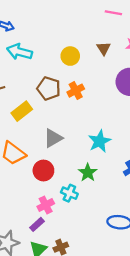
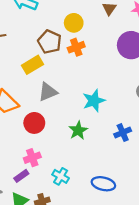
yellow circle: (70, 56) -> (74, 23), moved
yellow rectangle: (22, 111) -> (33, 65), moved
cyan cross: (69, 193) -> (61, 176), moved

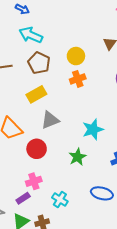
brown pentagon: (50, 42) -> (39, 63), moved
blue ellipse: (103, 184) -> (102, 193), moved

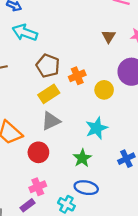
yellow circle: (76, 56) -> (104, 90), moved
brown pentagon: (39, 63) -> (48, 66), moved
yellow rectangle: (36, 94) -> (49, 94), moved
blue ellipse: (102, 193) -> (86, 188), moved

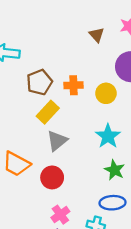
brown pentagon: (48, 66) -> (39, 82), turned -30
orange cross: (77, 76) -> (73, 85), turned 35
green star: (82, 158) -> (115, 170), moved

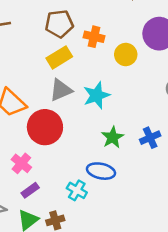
cyan star: (108, 136) -> (97, 95), moved
red circle: (52, 177) -> (45, 127), size x1.4
pink cross: (60, 215) -> (21, 163), moved, turned -30

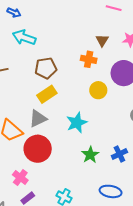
orange cross: (94, 37) -> (89, 59), moved
gray triangle: (61, 90) -> (38, 119), moved
blue ellipse: (101, 171) -> (111, 191), moved

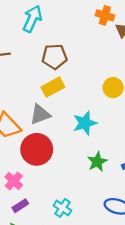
cyan arrow: (24, 37) -> (32, 19), turned 90
orange cross: (89, 59) -> (105, 15), moved

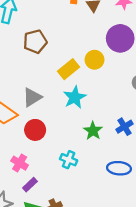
yellow rectangle: (53, 87) -> (69, 69), moved
red circle: (37, 149) -> (35, 130), size x0.7
cyan cross: (62, 208) -> (69, 160), moved

